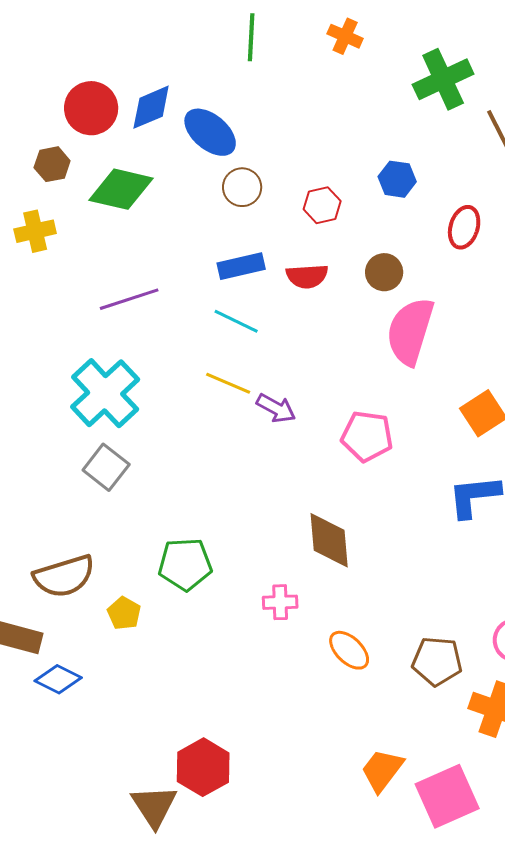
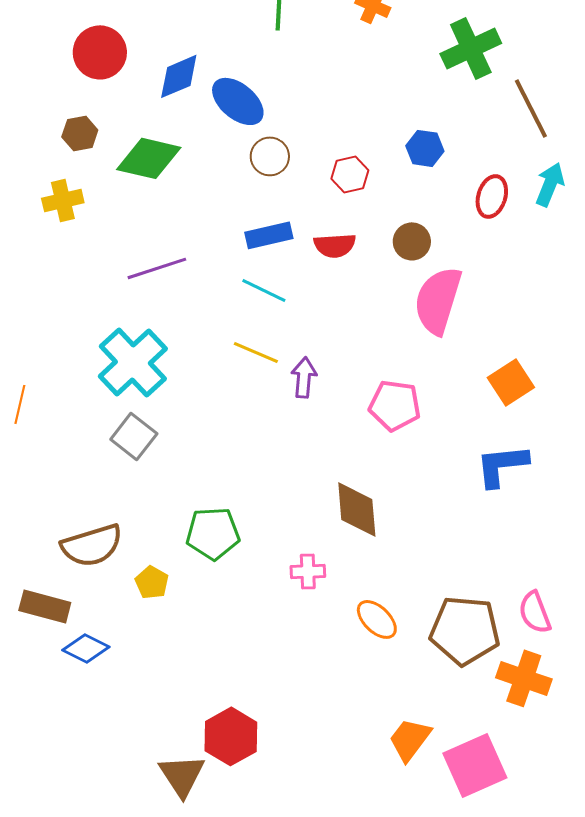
red circle: (91, 108) -> (100, 52), moved
purple arrow: (276, 408) -> (304, 377), turned -114
brown pentagon: (437, 661) -> (465, 630), size x1.4

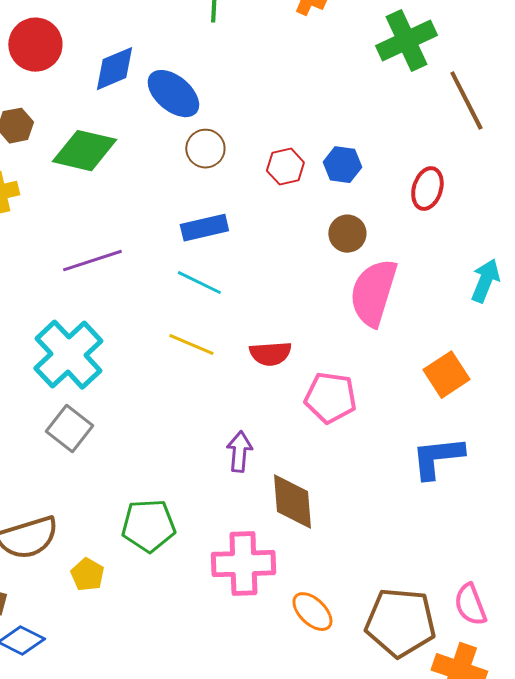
blue hexagon: (425, 148) -> (342, 165), moved
cyan arrow: (550, 184) -> (485, 281), moved
red semicircle: (335, 245) -> (270, 354), moved
purple arrow: (304, 377) -> (239, 452), moved
pink cross: (308, 571) -> (243, 564), size x1.8

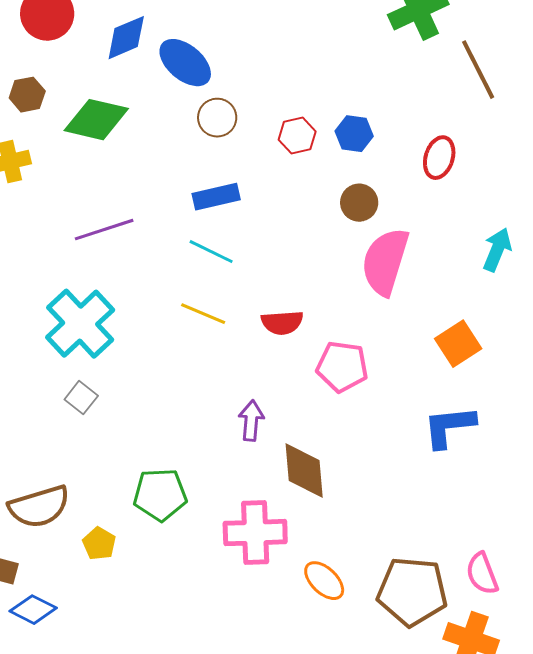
gray square: (69, 429) -> (81, 398), size x0.7

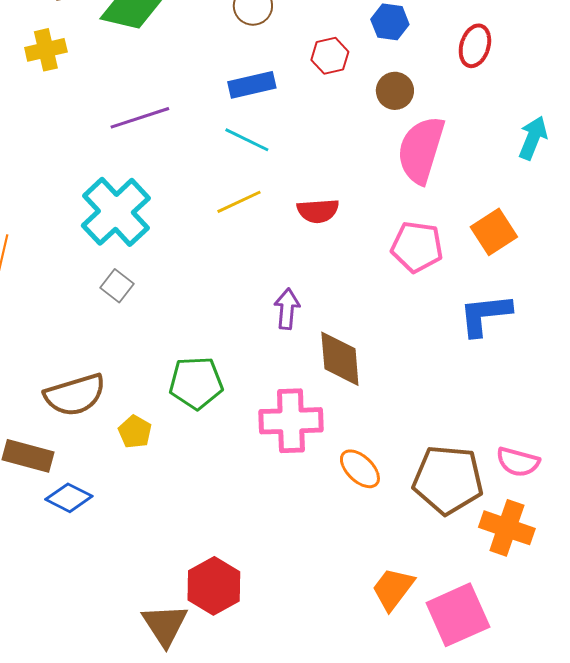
red hexagon: (297, 136) -> (330, 56), moved
yellow line: (203, 314) -> (239, 202), turned -48
pink pentagon: (342, 367) -> (417, 247), moved
pink semicircle: (482, 574) -> (518, 462), turned -54

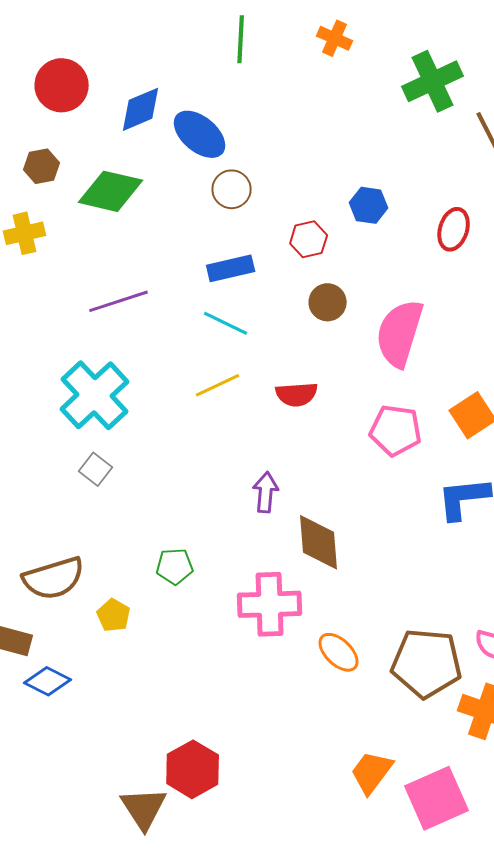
brown circle: (395, 91) -> (328, 302), moved
green pentagon: (196, 383) -> (175, 566), size x0.7

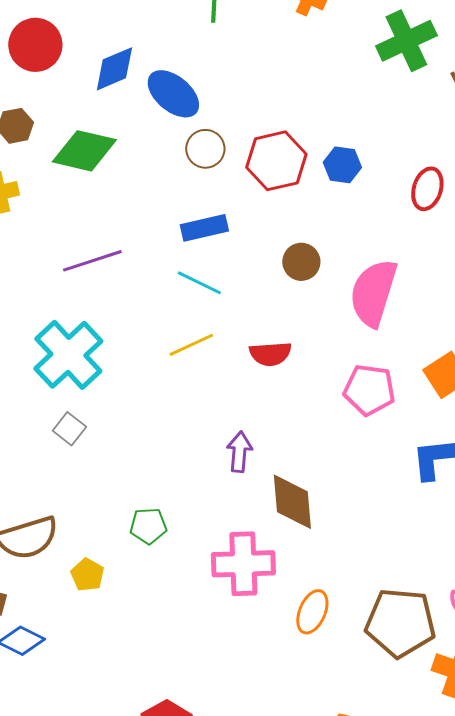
red hexagon: (309, 239) -> (276, 161), moved, size x1.6
orange ellipse: (339, 652) -> (312, 612), turned 69

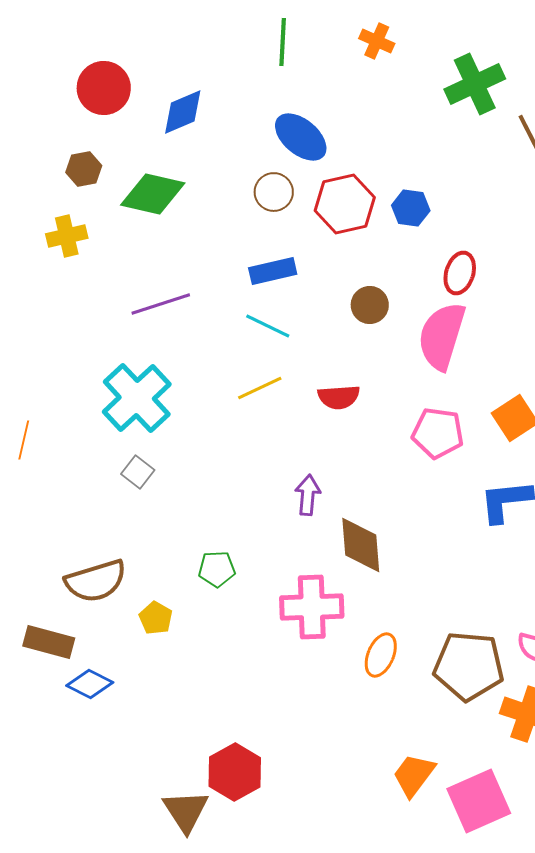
blue ellipse: (173, 94) -> (301, 137), moved
red ellipse: (427, 189) -> (460, 273), moved

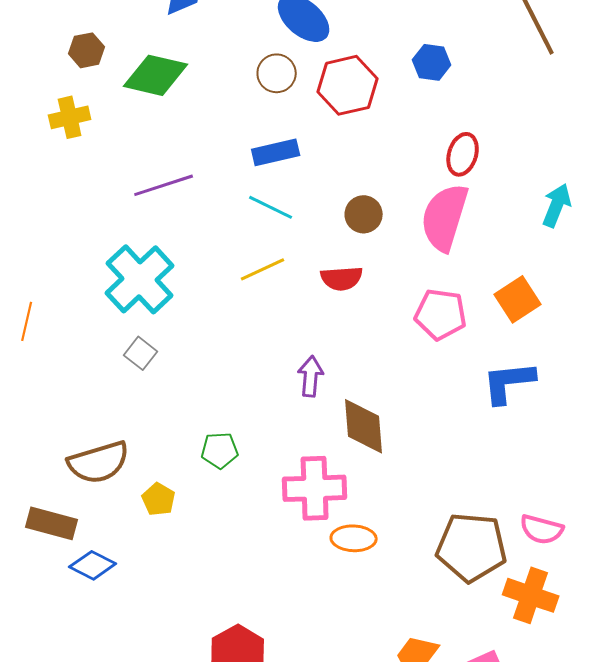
blue hexagon: (411, 208) -> (432, 62), moved
brown circle: (370, 305) -> (364, 214), moved
orange ellipse: (381, 655) -> (354, 538), moved, turned 69

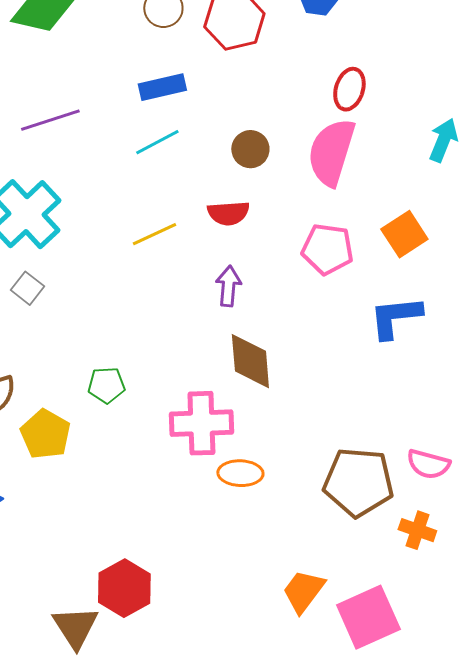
cyan line: (271, 207) -> (157, 142), turned -54
yellow line: (263, 269) -> (154, 234), moved
purple arrow: (311, 376) -> (228, 286), moved
yellow pentagon: (159, 499) -> (45, 434), size x1.5
orange cross: (531, 595) -> (417, 530), size x0.7

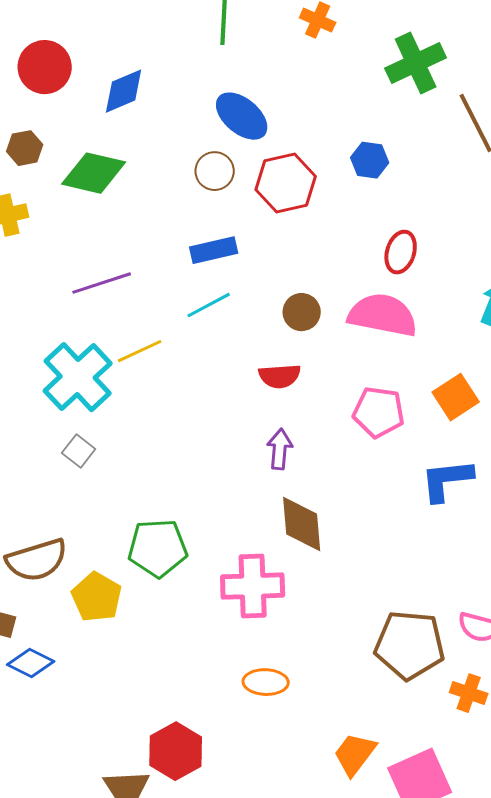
pink semicircle: (331, 152) -> (383, 315), turned 84
yellow line: (154, 234) -> (140, 351), moved
green pentagon: (106, 385) -> (158, 548), size x1.6
orange ellipse: (240, 473) -> (266, 682), moved

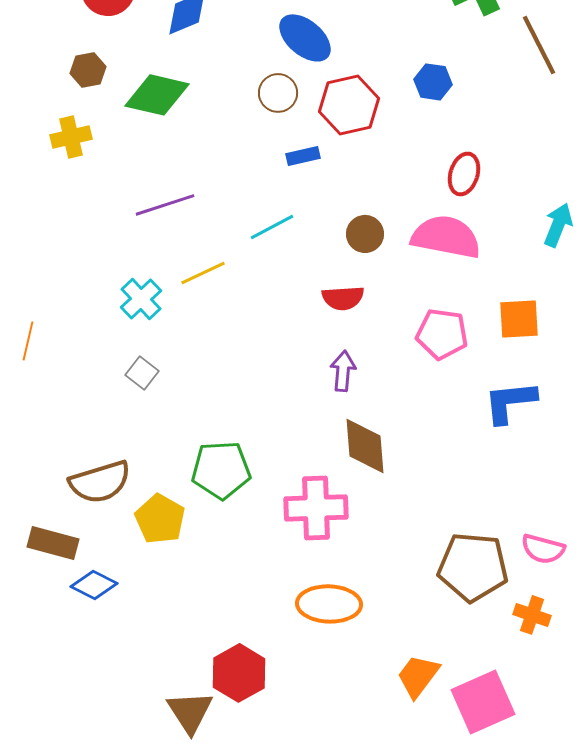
blue rectangle: (214, 250) -> (303, 156), moved, size x0.7
cyan cross: (78, 377) -> (141, 299), size x0.6
orange square: (456, 397) -> (519, 319), turned 30
orange ellipse: (266, 682) -> (329, 604), size x1.4

